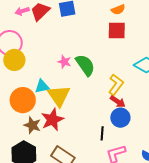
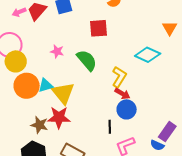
red square: (117, 31) -> (99, 28), moved
pink star: (64, 62) -> (57, 51), moved
orange circle: (23, 100) -> (27, 86), moved
red star: (52, 120) -> (59, 117), turned 30

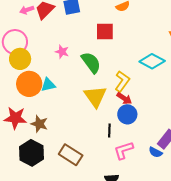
yellow triangle: (63, 93) -> (95, 97), moved
red star: (59, 117) -> (15, 118), moved

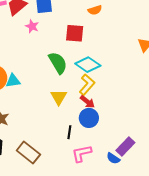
pink star: (62, 52) -> (32, 26), moved
cyan diamond: (152, 61) -> (88, 65), moved
yellow triangle: (95, 97) -> (59, 97), size x0.7

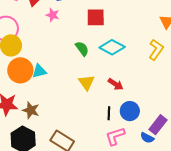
green semicircle: (58, 63) -> (82, 49), size x0.7
yellow L-shape: (87, 85) -> (156, 50), moved
blue circle: (89, 118) -> (130, 111), moved
black line: (69, 132) -> (109, 113), moved

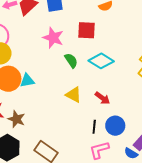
pink star: (53, 15) -> (53, 38), moved, size x1.5
yellow triangle: (86, 83) -> (74, 95), turned -30

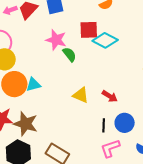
green semicircle: (71, 61) -> (69, 54), moved
cyan diamond: (101, 61) -> (105, 40), moved
brown star: (16, 119) -> (26, 124), size x1.4

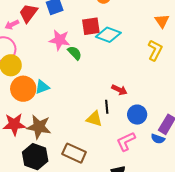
pink arrow: (10, 10) -> (12, 25), moved
yellow triangle: (81, 95) -> (94, 119), moved
black line: (104, 125) -> (107, 107), moved

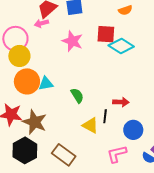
pink arrow: (12, 25) -> (41, 23), moved
green semicircle: (75, 53) -> (77, 95), moved
red arrow: (119, 90) -> (121, 102), turned -35

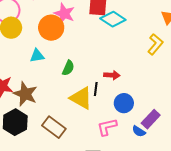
orange circle: (27, 81) -> (51, 28), moved
green semicircle: (77, 95) -> (68, 68), turned 56
yellow triangle: (90, 125) -> (81, 98), size x1.4

